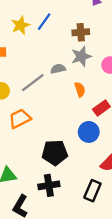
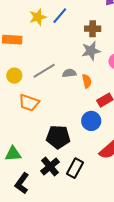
gray semicircle: (58, 69) -> (69, 73), moved
orange trapezoid: (20, 119) -> (29, 103), turned -140
black cross: (49, 185) -> (50, 167), turned -36
black rectangle: (92, 191) -> (75, 168), moved

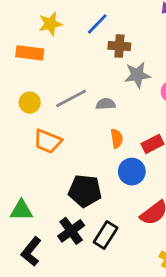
yellow star: (38, 17) -> (50, 24), moved
brown cross: (93, 29) -> (119, 46), moved
orange semicircle: (87, 81) -> (117, 138), moved

